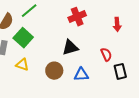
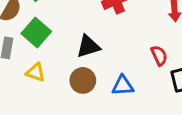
black triangle: (70, 48) -> (88, 46), moved

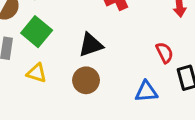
blue triangle: (123, 86) -> (146, 92), moved

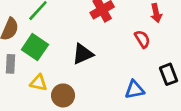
red semicircle: (165, 53) -> (142, 39), moved
brown circle: (86, 80) -> (63, 95), moved

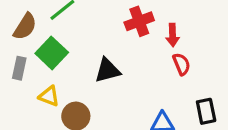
red arrow: (156, 13) -> (173, 35), moved

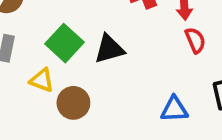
green square: (52, 53) -> (65, 43), moved

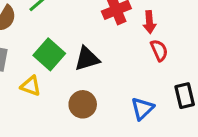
brown circle: (73, 103) -> (83, 104), moved
blue triangle: (174, 109) -> (142, 109), turned -40

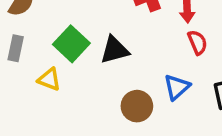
brown circle: (83, 104) -> (137, 106), moved
blue triangle: (142, 109) -> (177, 87), moved

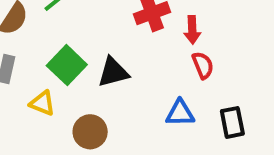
blue triangle: (177, 87) -> (180, 113), turned 40
brown circle: (137, 106) -> (90, 132), moved

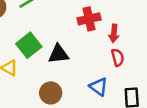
blue triangle: (180, 113) -> (98, 87), turned 30
brown circle: (90, 132) -> (51, 93), moved

